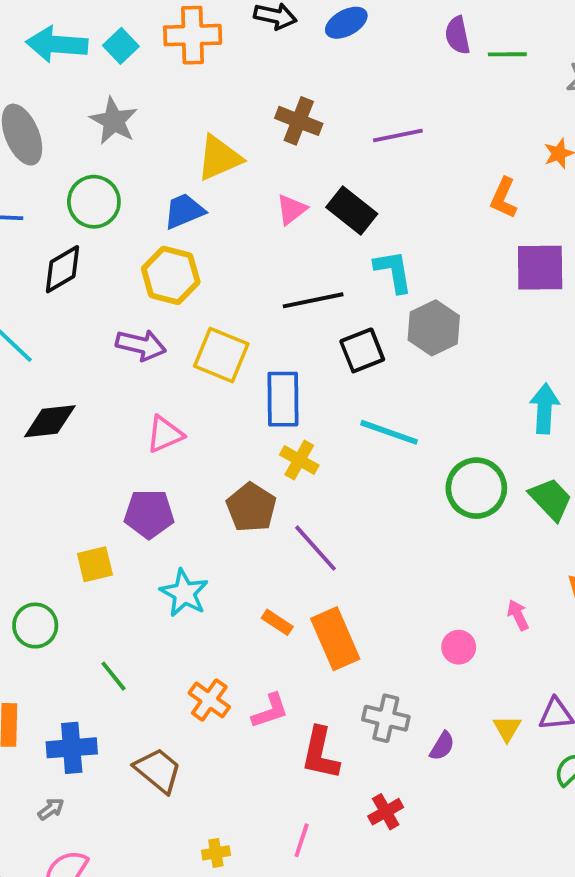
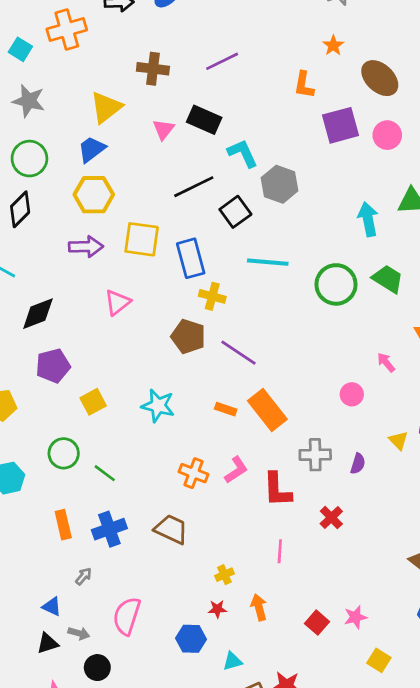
purple pentagon: (149, 514) -> (53, 366), moved
green line: (113, 676) -> (105, 473), moved
gray arrow: (51, 809) -> (84, 576), moved

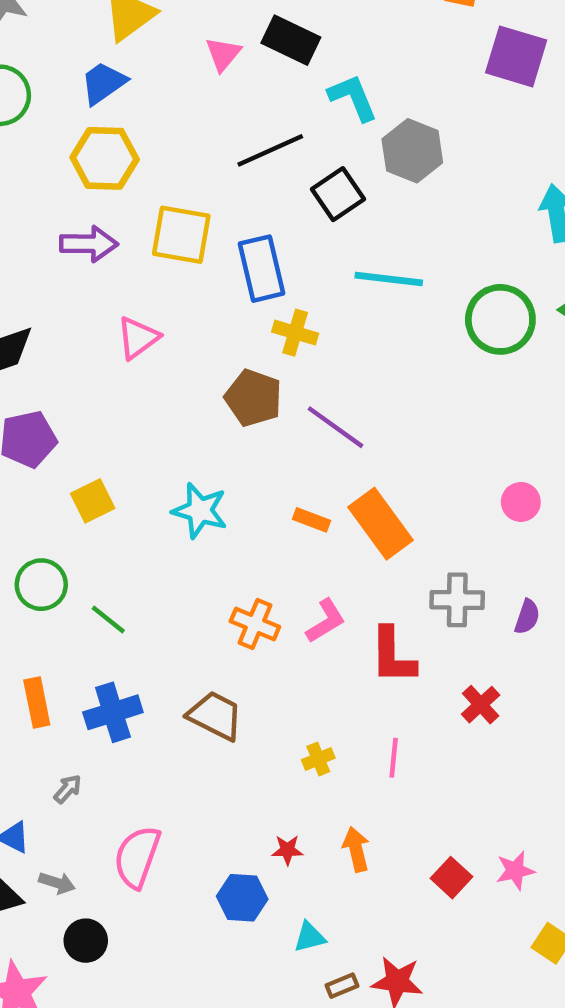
purple square: (340, 125) -> (516, 56), turned 30
yellow cross: (224, 575) -> (318, 759), moved

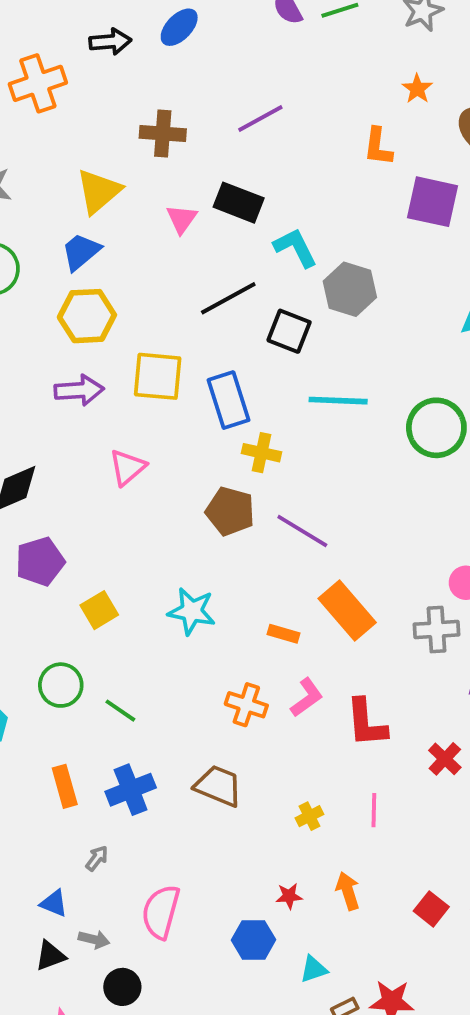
black square: (338, 194) -> (289, 331), turned -30
orange rectangle: (311, 520) -> (283, 634), moved
gray cross: (457, 600) -> (437, 630), moved

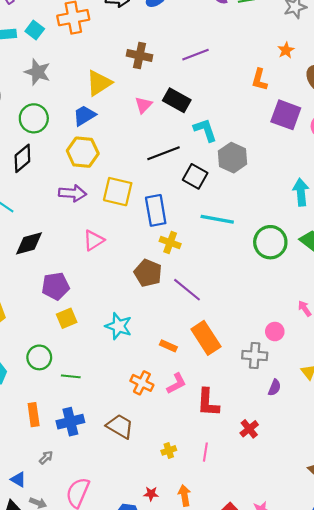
purple pentagon: (40, 561) -> (55, 286), moved
green line: (120, 711) -> (71, 376), turned -36

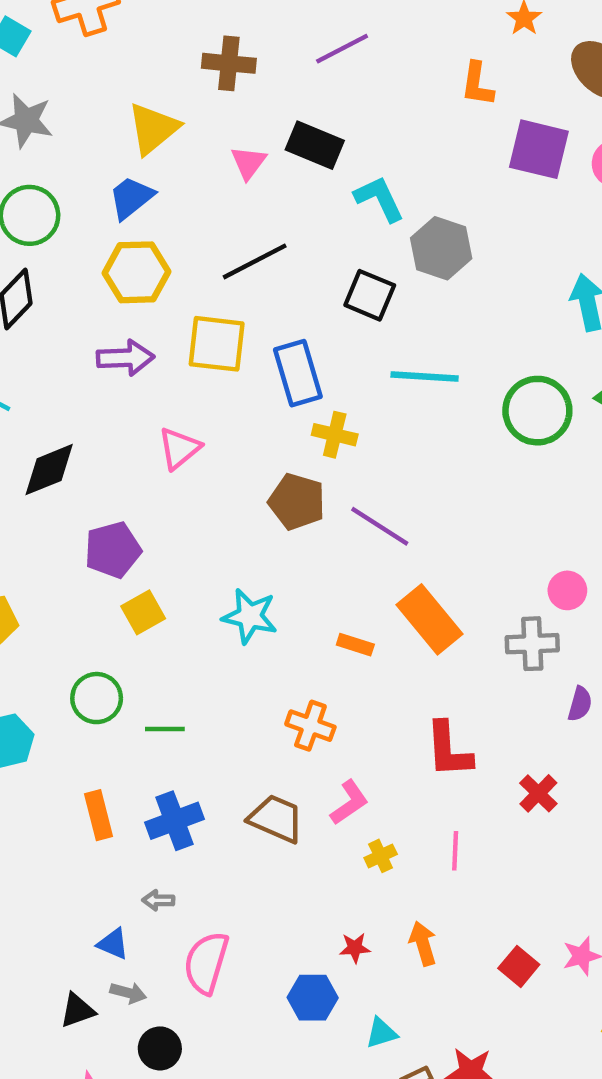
black line: (164, 153) -> (255, 261), moved
pink L-shape: (176, 384) -> (349, 802), moved
gray arrow: (46, 458) -> (158, 900), moved, turned -128
blue triangle: (18, 479) -> (113, 944), moved

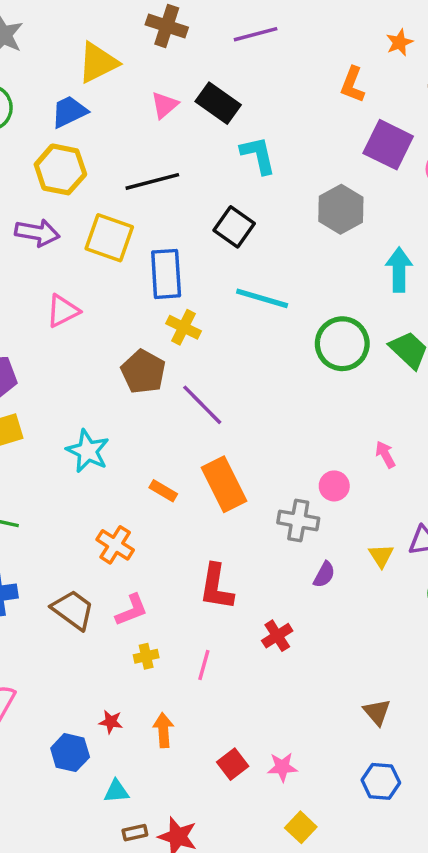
gray hexagon: (441, 248) -> (341, 209), moved

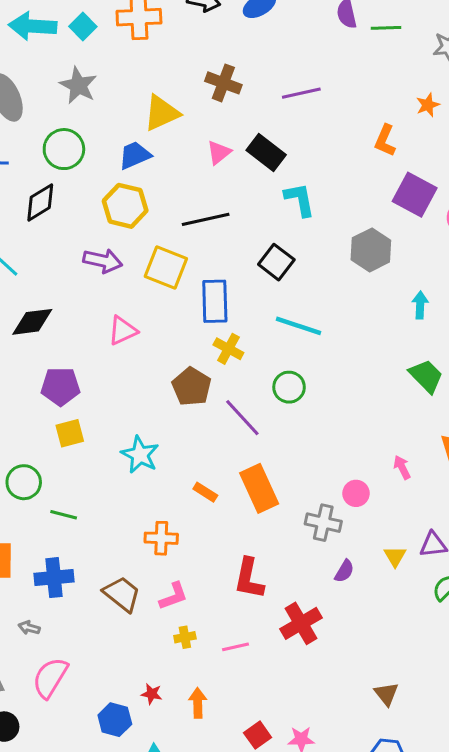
cyan arrow: (399, 270) -> (420, 305), size x0.7
green circle: (342, 344) -> (289, 387), moved, size x0.7
orange cross: (115, 545) -> (161, 538), turned -32
red cross: (277, 636) -> (301, 623), size x1.5
pink line: (204, 665) -> (235, 647), turned 60

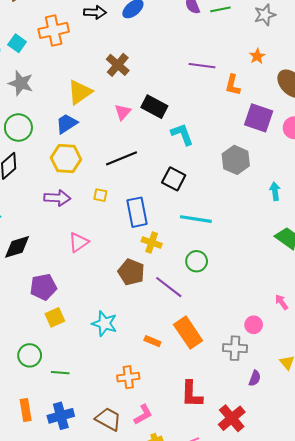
brown cross: (223, 83) -> (118, 65), turned 30
purple line: (301, 93) -> (202, 66), moved, turned 30
yellow square: (166, 267) -> (100, 195), size x0.5

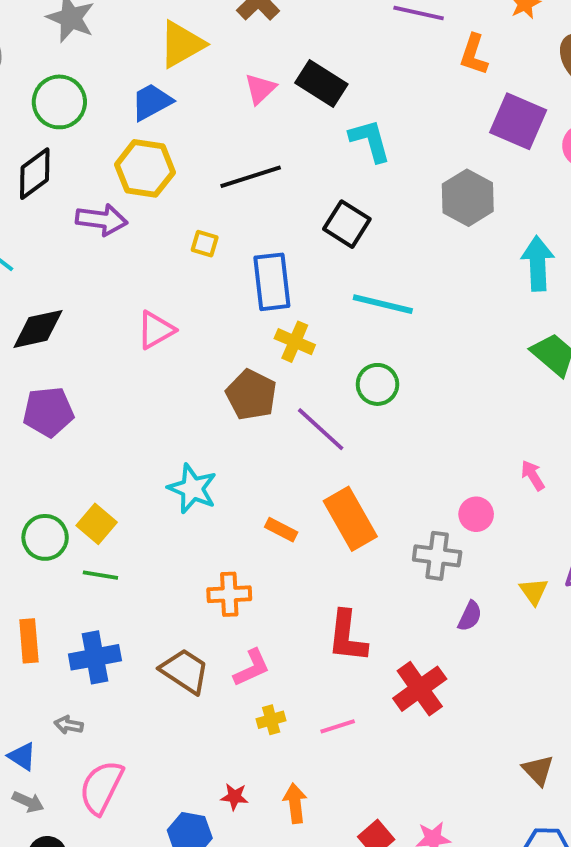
cyan arrow: (275, 191) -> (538, 263), size x1.5
purple arrow: (57, 198) -> (102, 220), moved
purple pentagon: (43, 287) -> (48, 412), moved
yellow square: (55, 317) -> (97, 524), moved, turned -30

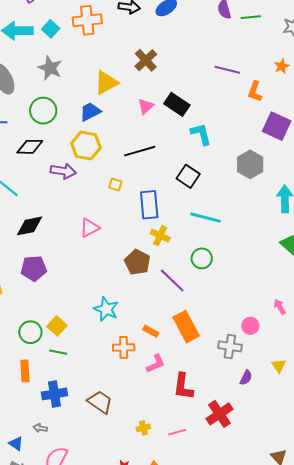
black diamond: (35, 174) -> (30, 147), turned 36
orange cross: (229, 594) -> (124, 347), moved
orange rectangle: (29, 641) -> (25, 371), moved
pink L-shape: (252, 668) -> (156, 364), moved

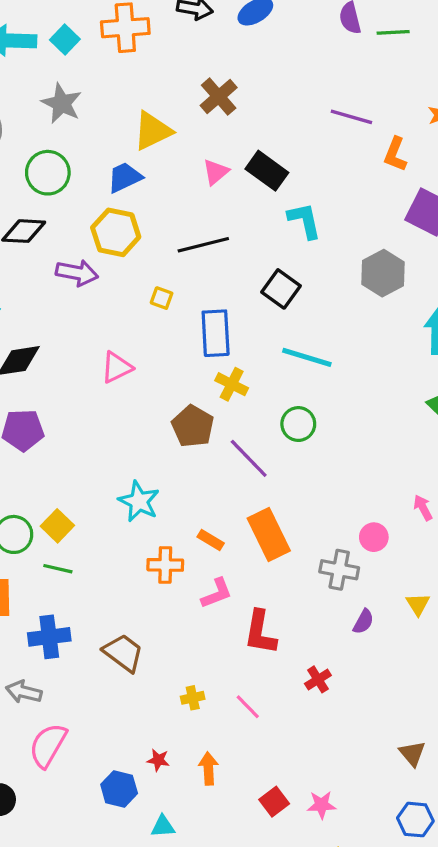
red cross: (219, 414) -> (318, 679), size x0.6
gray arrow: (40, 428) -> (24, 692), size x1.5
pink line: (177, 432) -> (248, 707), turned 60

